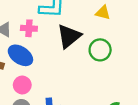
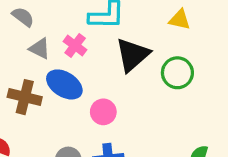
pink cross: (29, 28) -> (75, 46), turned 35
pink circle: (22, 85) -> (103, 112), moved

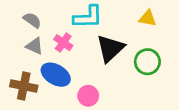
gray semicircle: (23, 17) -> (32, 20), moved

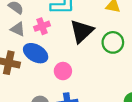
pink cross: (63, 43) -> (42, 26), turned 35

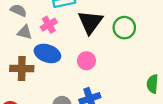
pink circle: (63, 71) -> (86, 61), moved

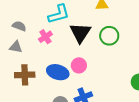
gray triangle: (25, 32) -> (16, 47), moved
blue ellipse: (47, 53) -> (58, 72), moved

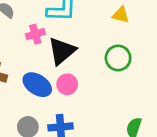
black triangle: (80, 33) -> (62, 51), moved

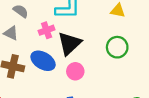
blue ellipse: (37, 85) -> (43, 61), moved

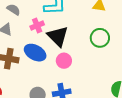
black triangle: (70, 43) -> (58, 36), turned -30

